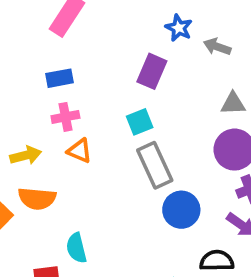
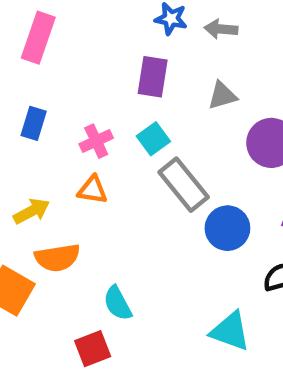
blue rectangle: (59, 78) -> (34, 123), moved, turned -48
gray triangle: (233, 104) -> (222, 96), moved
pink cross: (65, 117) -> (96, 141), moved

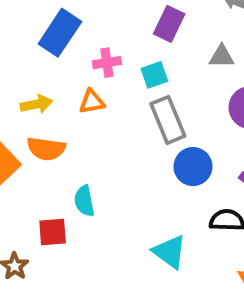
blue rectangle: (34, 123) -> (60, 33), size x1.6
orange triangle: (93, 190) -> (92, 102), turned -36

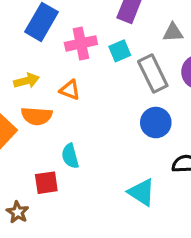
pink cross: (107, 63) -> (81, 43), size x1.4
orange triangle: (92, 102) -> (70, 90), moved, turned 35
gray rectangle: (168, 120) -> (153, 74), moved

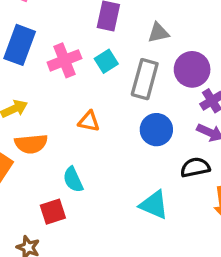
gray rectangle: (153, 74) -> (145, 79), turned 51
orange triangle: (70, 90) -> (89, 121), moved

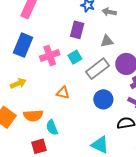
gray rectangle: (145, 79) -> (98, 69), turned 35
orange semicircle: (31, 144) -> (33, 116), moved

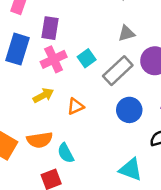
purple rectangle: (77, 30) -> (50, 28), moved
yellow arrow: (18, 83) -> (43, 95), moved
orange triangle: (63, 93) -> (76, 106), turned -32

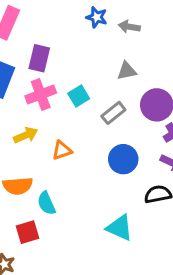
gray rectangle: (118, 71) -> (113, 113), size x0.7

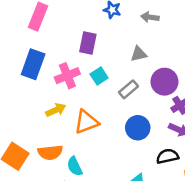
gray arrow: (129, 27) -> (150, 17), moved
purple rectangle: (39, 58) -> (88, 43), moved
orange triangle: (62, 150) -> (86, 122), size x1.5

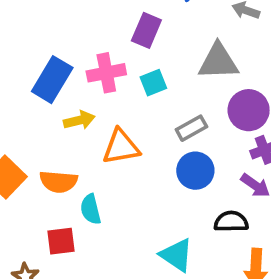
gray triangle: (139, 54) -> (218, 62), size x1.6
blue rectangle: (33, 64) -> (52, 80), moved
gray rectangle: (128, 89) -> (191, 128), moved

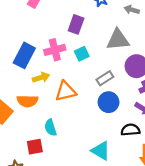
orange semicircle: (59, 182) -> (27, 101), moved

